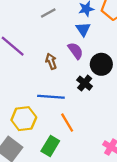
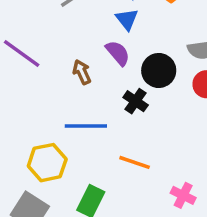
orange line: (67, 123) -> (135, 162), moved, turned -36

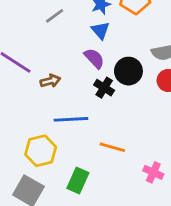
brown arrow: (82, 72) -> (50, 81), moved, turned 102
black cross: (136, 101) -> (104, 88), moved

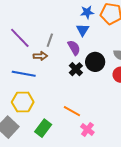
gray line: (55, 16) -> (50, 40), moved, turned -48
blue line: (71, 119) -> (24, 74), moved
pink cross: (153, 172) -> (87, 129), moved

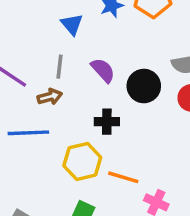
blue triangle: (83, 30) -> (72, 24), moved
black cross: (76, 69) -> (107, 122), moved, turned -32
yellow hexagon: (23, 102) -> (82, 161), moved

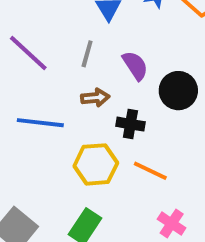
brown arrow: (50, 97) -> (95, 98), moved
orange line: (123, 177) -> (150, 171), moved

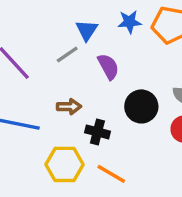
gray line: (87, 54) -> (67, 55), moved, turned 35
purple semicircle: (135, 66) -> (108, 67), moved

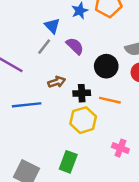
yellow hexagon: (65, 164) -> (83, 120), moved
orange line: (111, 174) -> (110, 100), moved

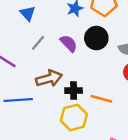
blue triangle: (52, 26) -> (28, 13), moved
black circle: (106, 66) -> (96, 38), moved
brown arrow: (57, 82) -> (49, 78), size x1.5

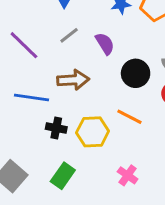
black circle: (96, 38) -> (136, 73), moved
black cross: (74, 91) -> (56, 128), moved

